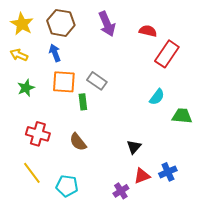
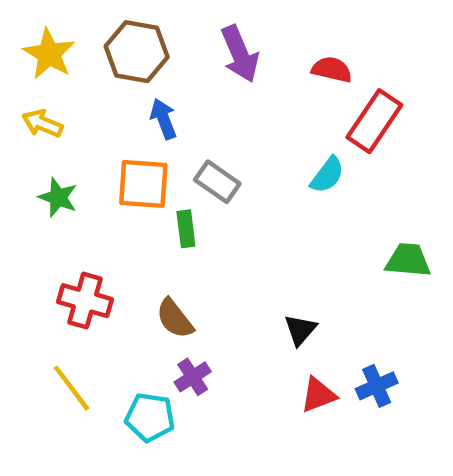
blue arrow: (55, 53) -> (164, 119), moved
green star: (26, 88) -> (58, 197), turned -30
cyan semicircle: (157, 97) -> (327, 175), moved
purple cross: (121, 191) -> (193, 377), moved

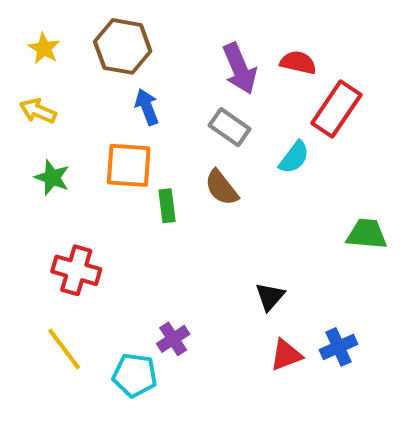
yellow star: (49, 54) -> (44, 48), size x0.7
purple arrow: (240, 54) -> (240, 69), moved
gray rectangle: (217, 182) -> (230, 127), moved
brown semicircle: (175, 319) -> (221, 188), moved

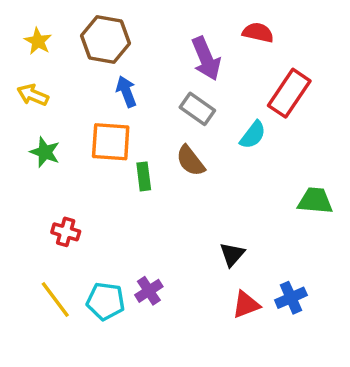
red semicircle: (298, 63) -> (258, 33), moved
red cross: (76, 270) -> (66, 232), size x0.7
cyan pentagon: (135, 375) -> (106, 301), moved

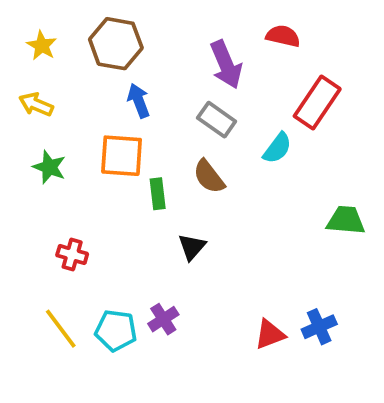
black triangle: (232, 254) -> (192, 247), moved

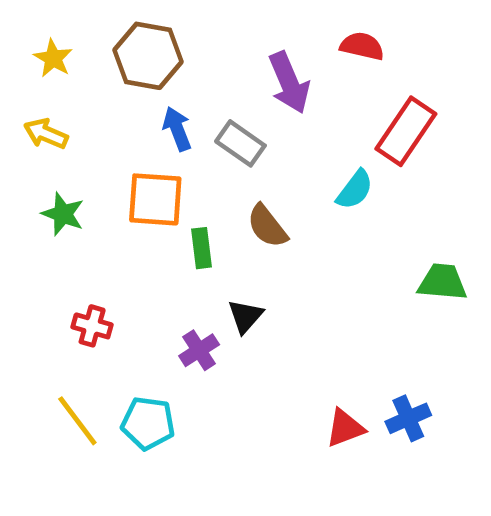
gray rectangle: (217, 120) -> (240, 143), moved
purple cross: (163, 319) -> (199, 350), moved

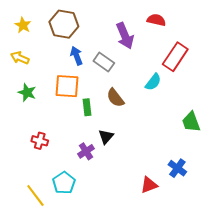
green trapezoid: (442, 282) -> (191, 122), turned -115
blue cross: (408, 418) -> (177, 168), moved, turned -30
yellow line: (77, 421) -> (35, 195), moved
cyan pentagon: (148, 423) -> (64, 183), turned 30

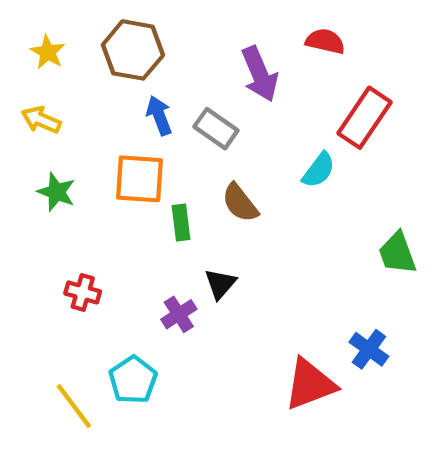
red triangle: (149, 185) -> (310, 384), size x1.5

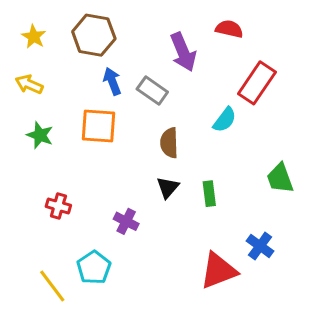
brown semicircle: (240, 203) -> (169, 143), turned 36
green rectangle: (181, 223) -> (209, 194), moved
black triangle: (220, 284) -> (168, 187), moved
purple cross: (179, 314) -> (126, 221), turned -30

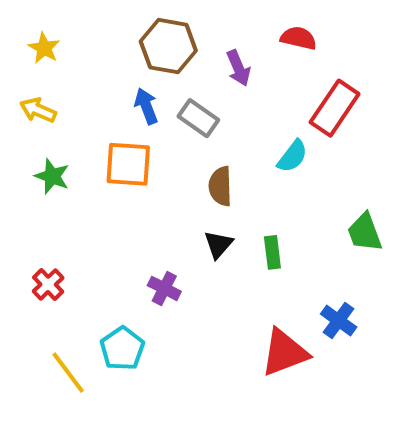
brown hexagon: (94, 35) -> (168, 46), moved
purple arrow: (183, 52) -> (238, 68), size x0.7
red cross: (58, 206) -> (48, 284), moved, turned 30

